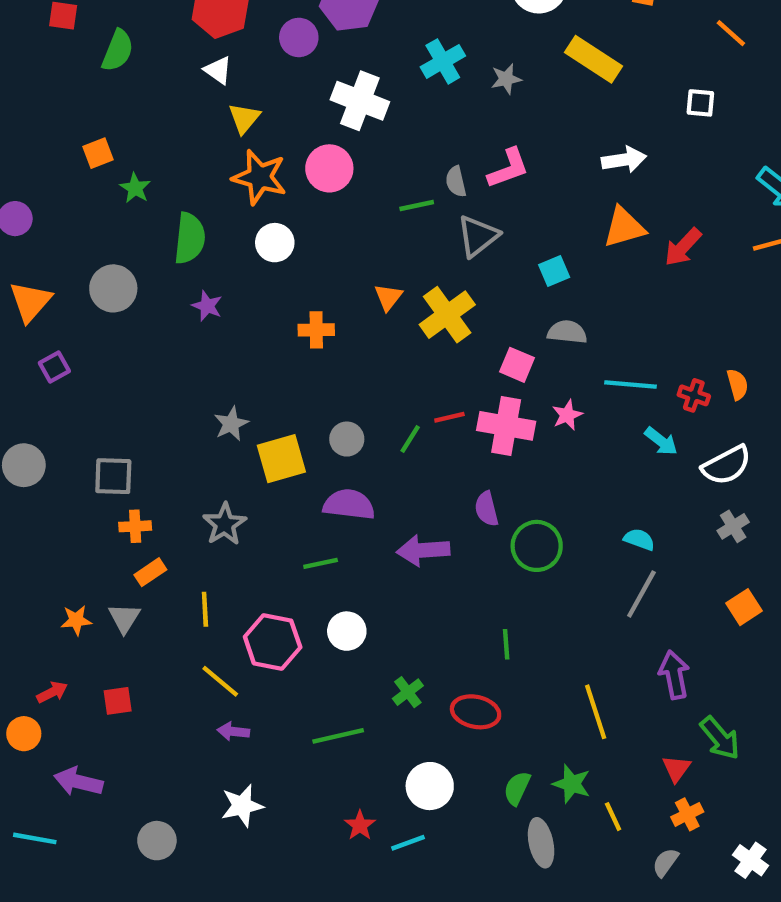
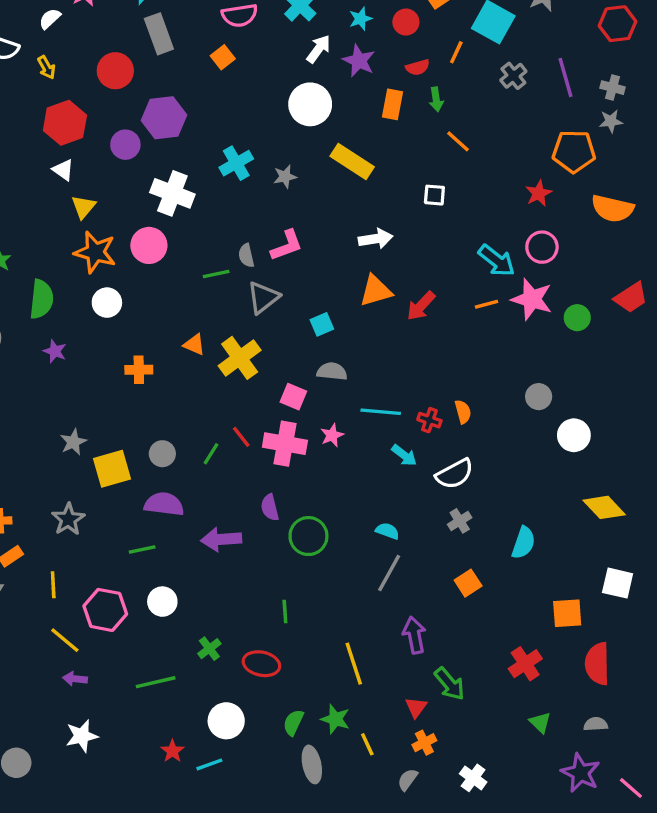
orange triangle: (388, 297) -> (194, 345), turned -45
red line: (449, 417) -> (241, 437), turned 65

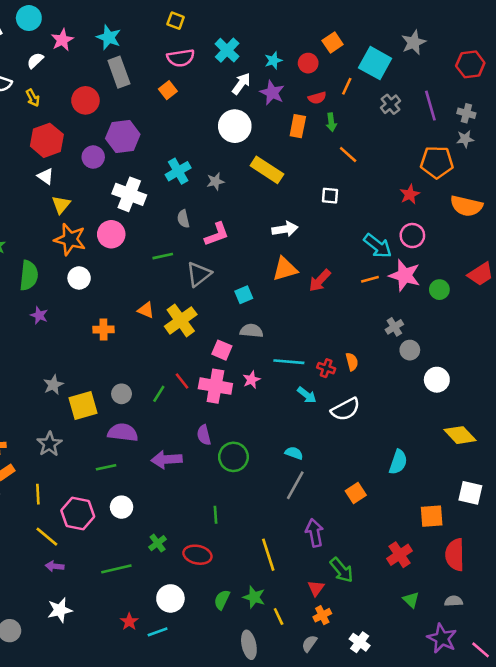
gray semicircle: (246, 256) -> (183, 219), moved
gray cross: (460, 521) -> (394, 327), moved
gray ellipse: (312, 764) -> (249, 645), moved

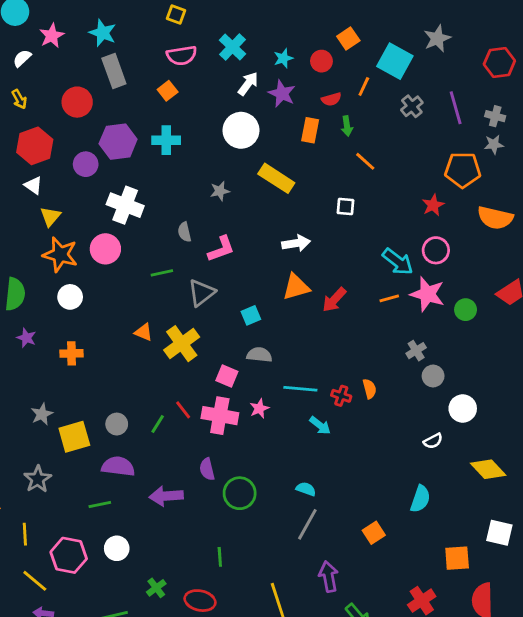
cyan cross: (178, 171) -> (166, 140), moved, turned 30
orange cross: (103, 329) -> (72, 353), moved
white semicircle: (345, 409) -> (433, 441), moved, size x0.6

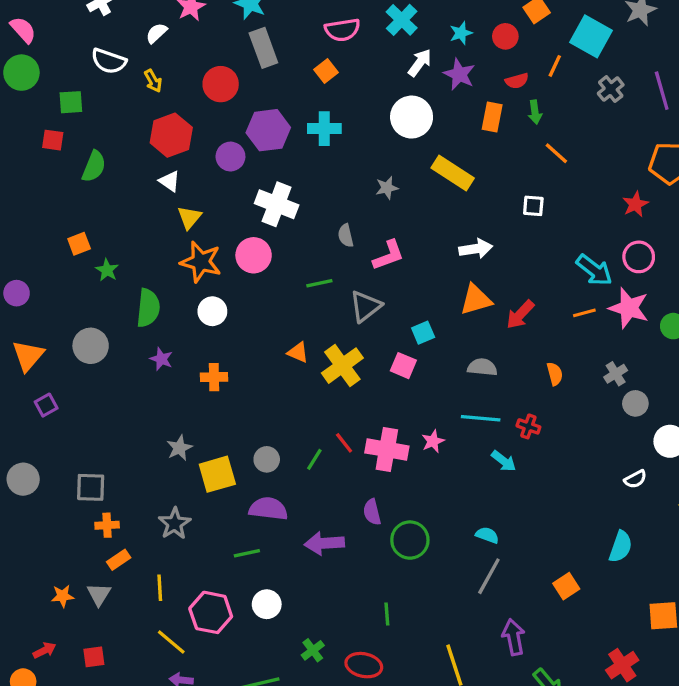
gray semicircle: (259, 355) -> (482, 367), moved
pink square: (227, 376) -> (403, 366), moved
orange semicircle: (369, 389) -> (555, 374), moved

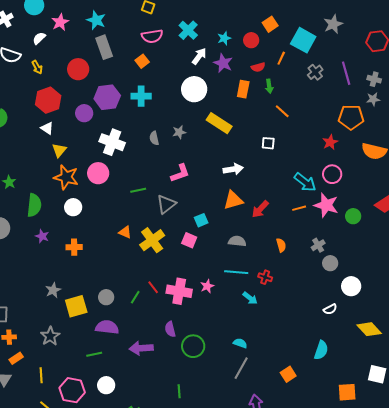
gray semicircle: (346, 236) -> (154, 138), moved

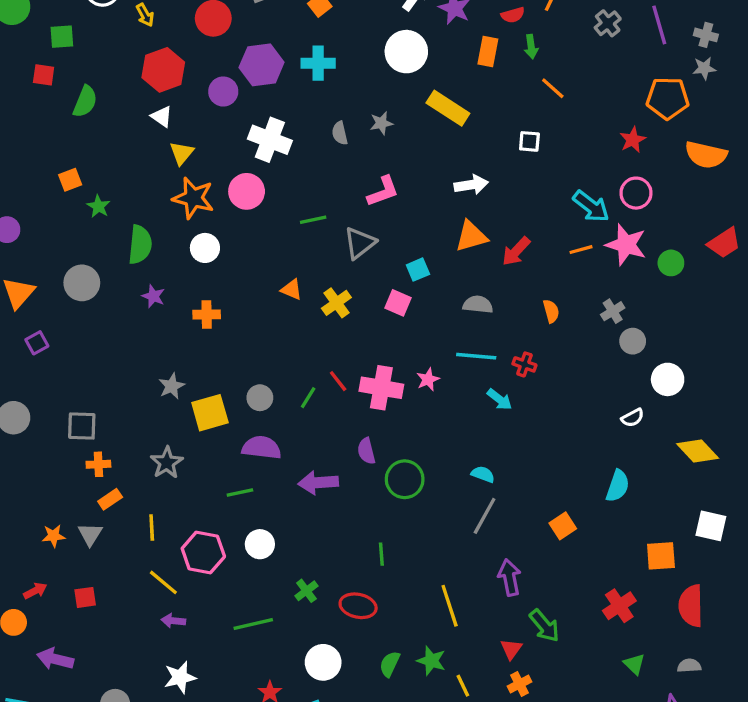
yellow cross: (152, 240) -> (336, 303), size x0.7

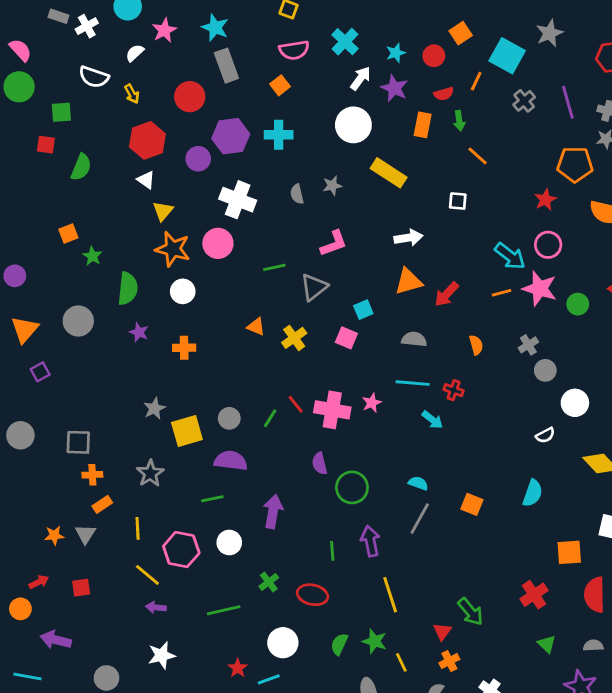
purple arrow: (318, 483) -> (273, 511), moved, turned 104
orange square: (563, 526) -> (472, 504), moved, turned -35
purple arrow: (509, 577) -> (370, 541), moved

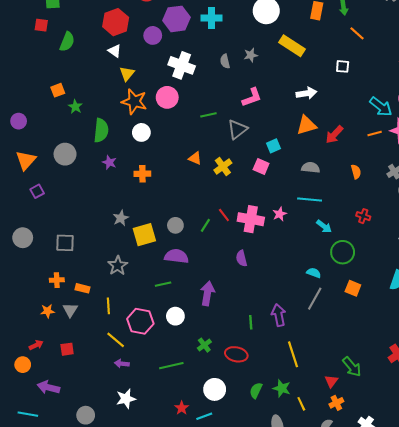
red cross: (454, 390) -> (363, 216), moved
orange cross: (92, 475) -> (57, 280), moved
green circle: (352, 487) -> (343, 252), moved
orange rectangle: (102, 504) -> (83, 288), turned 48

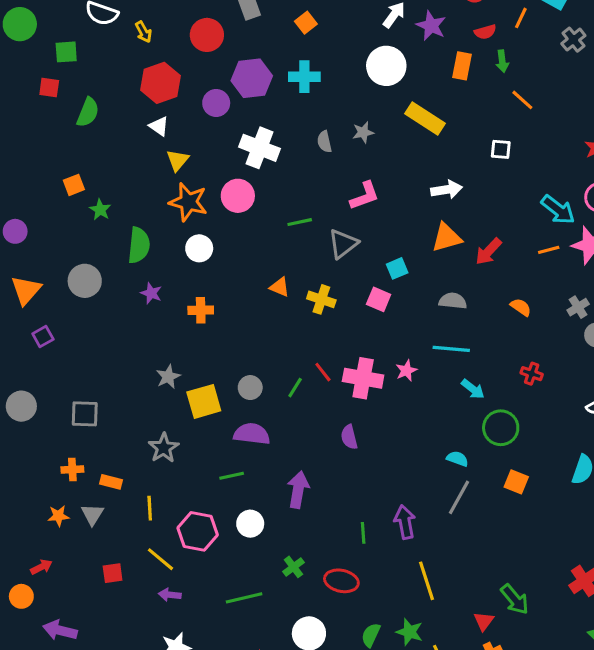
yellow cross: (223, 167) -> (321, 299), turned -36
orange semicircle: (356, 172) -> (521, 307), turned -40
red square: (67, 349) -> (113, 573), moved

